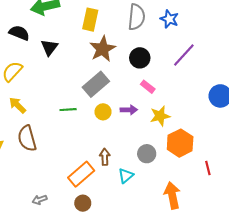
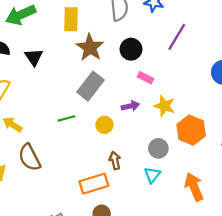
yellow circle: (103, 112) -> (104, 125), moved
yellow star: (160, 116) -> (164, 106), turned -30
orange rectangle: (81, 174) -> (94, 184), turned 35
cyan triangle: (126, 176) -> (152, 175), moved

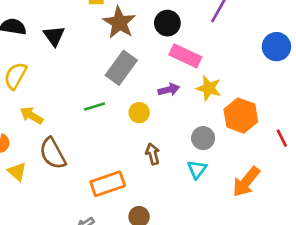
pink rectangle: (145, 78) -> (185, 56), size x1.6
orange rectangle: (94, 184) -> (108, 184), moved
orange arrow: (194, 187) -> (246, 182), turned -116

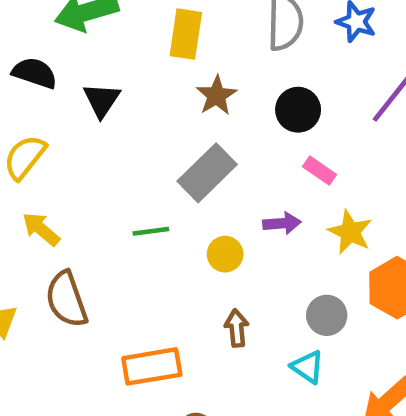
brown star: (119, 23) -> (216, 96), size x0.7
pink rectangle: (185, 56) -> (320, 171), size x0.6
cyan triangle: (197, 169) -> (308, 367), turned -42

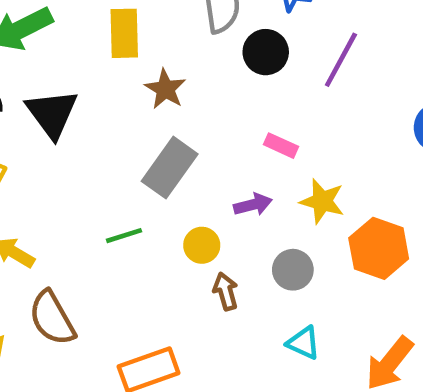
black triangle: (102, 100) -> (52, 114), size x1.4
black circle: (298, 110) -> (266, 52), moved
gray circle: (327, 315) -> (293, 270), moved
brown arrow: (237, 328) -> (226, 291), moved

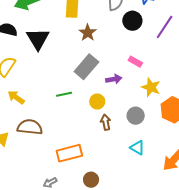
purple arrow: (253, 205) -> (114, 79), moved
brown semicircle: (52, 318) -> (30, 127), turned 120

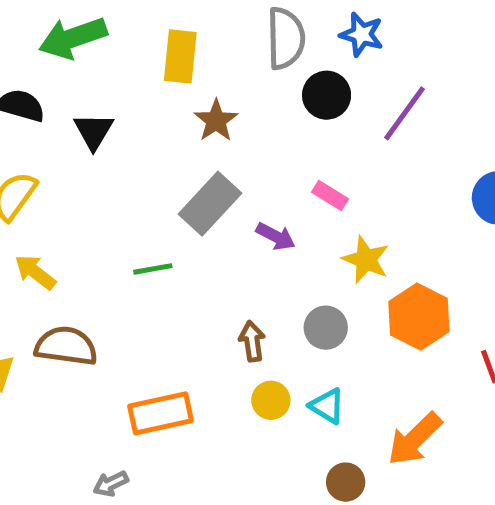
black triangle: (38, 39) -> (94, 131), size x0.7
purple arrow: (114, 79) -> (276, 236), turned 35
yellow circle: (97, 102) -> (271, 400), moved
brown circle: (91, 180) -> (346, 482), moved

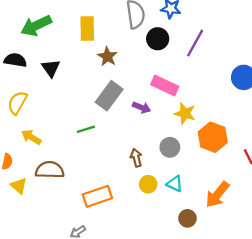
pink rectangle: (330, 196) -> (165, 85), size x1.6

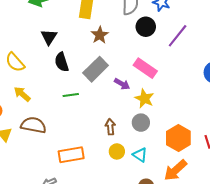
black semicircle: (15, 60) -> (62, 62), moved, turned -126
yellow semicircle: (17, 103) -> (15, 62), turned -80
yellow star: (185, 113) -> (144, 98), moved
orange hexagon: (213, 137) -> (178, 138), moved

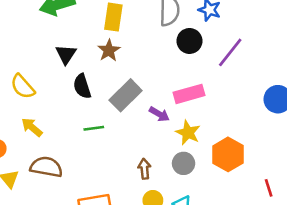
brown star: (100, 35) -> (109, 50), moved
pink rectangle: (145, 68) -> (189, 94), turned -50
orange hexagon: (178, 138) -> (228, 154), moved

